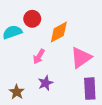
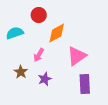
red circle: (32, 19) -> (39, 15), moved
brown star: (17, 92) -> (21, 72), moved

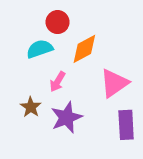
cyan semicircle: (15, 33) -> (40, 49), moved
purple star: (45, 79) -> (66, 117), size x1.5

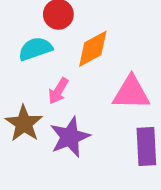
pink triangle: (114, 83) -> (131, 93), turned 36
brown star: (31, 107) -> (24, 123), size x1.4

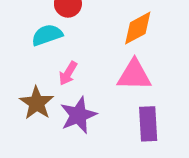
orange diamond: (93, 49) -> (138, 28), moved

